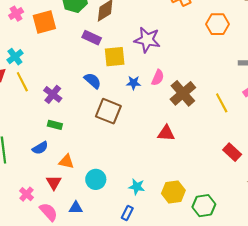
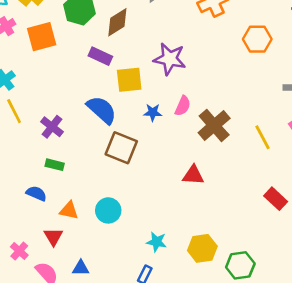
blue semicircle: (93, 81) -> (102, 110), size x1.4
blue semicircle: (40, 148) -> (36, 193), turned -126
cyan circle: (96, 179) -> (108, 210), moved

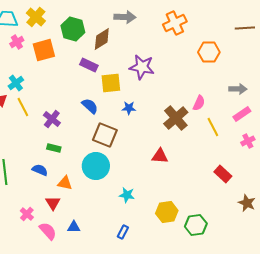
pink semicircle: (183, 106) -> (199, 103), moved
blue semicircle: (102, 110) -> (90, 106), size x0.7
cyan circle: (108, 210) -> (96, 166), moved, size x1.4
cyan star: (157, 242) -> (127, 195), moved

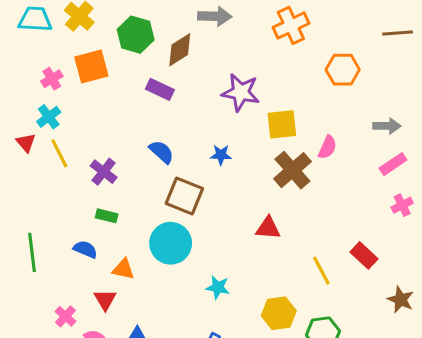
pink cross: (17, 42) -> (52, 79), moved
yellow square: (111, 83) -> (282, 124), moved
yellow line: (213, 127) -> (321, 271), moved

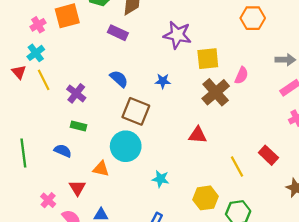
orange triangle: (123, 269) -> (101, 169), moved

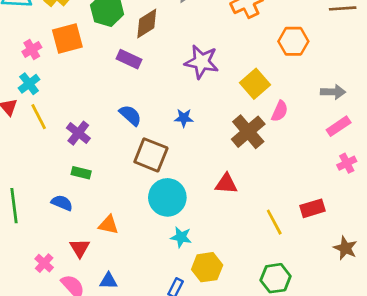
yellow square: (208, 59) -> (255, 84), moved, turned -35
cyan circle: (126, 146) -> (167, 197), moved
red rectangle: (268, 155) -> (313, 208), turned -60
yellow hexagon: (206, 198) -> (207, 267), moved

